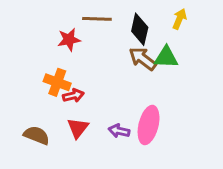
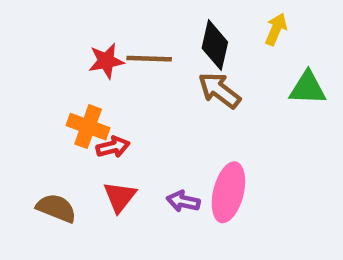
brown line: (97, 19) -> (149, 59), moved
green triangle: (166, 57) -> (308, 88), moved

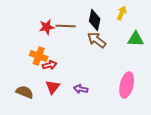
pink ellipse: (228, 192) -> (127, 85), moved

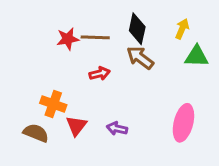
yellow arrow: (122, 13) -> (182, 29), moved
orange cross: (39, 56) -> (53, 104), moved
red arrow: (50, 65) -> (100, 74), moved

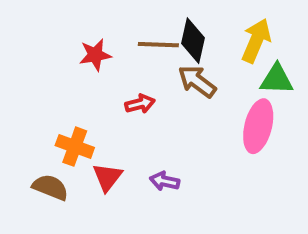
yellow arrow: (182, 29) -> (256, 41), size x1.5
brown line: (95, 37) -> (158, 45), moved
pink ellipse: (183, 123) -> (258, 126), moved

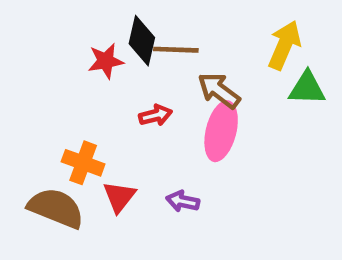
black diamond: (193, 41) -> (142, 41), moved
pink ellipse: (258, 126) -> (221, 131), moved
brown semicircle: (50, 187) -> (56, 208), size x1.4

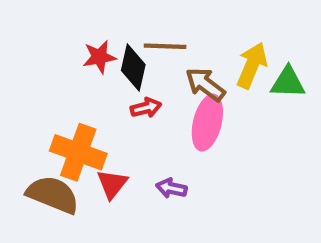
black diamond: (142, 41) -> (133, 68), moved
yellow arrow: (284, 45) -> (252, 65), moved
orange cross: (83, 163) -> (78, 152), size x1.4

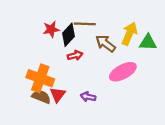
black diamond: (133, 68) -> (69, 35), turned 30
pink ellipse: (207, 123) -> (123, 72), moved, turned 48
brown semicircle: (53, 195) -> (41, 97), moved, size x0.7

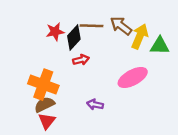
brown arrow: (105, 43) -> (121, 26), moved
red triangle: (58, 95) -> (47, 121), moved
brown semicircle: (41, 97) -> (44, 105), turned -48

